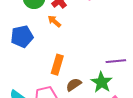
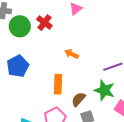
orange arrow: (54, 21) -> (72, 54), moved

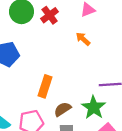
orange arrow: (72, 54) -> (83, 39), moved

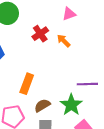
red cross: (50, 15) -> (40, 34), moved

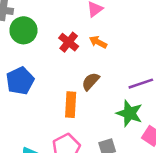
brown semicircle: (42, 105) -> (91, 81), moved

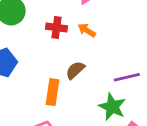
red cross: (69, 42) -> (56, 27), turned -36

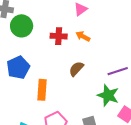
orange rectangle: (52, 92) -> (42, 90), moved

